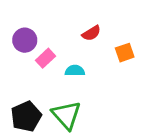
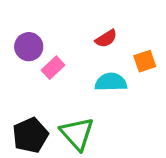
cyan semicircle: (75, 71) -> (111, 82), moved, size x1.4

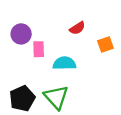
pink rectangle: (53, 68) -> (39, 49), turned -49
cyan semicircle: (111, 82) -> (64, 63), moved

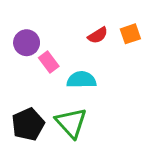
orange square: (105, 45) -> (130, 34), moved
pink rectangle: (39, 49) -> (49, 62), turned -35

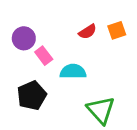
green triangle: (71, 123) -> (101, 110), moved
black pentagon: (28, 124) -> (32, 95), moved

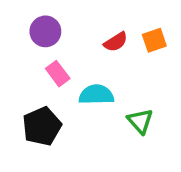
purple circle: (24, 38) -> (45, 31), moved
green triangle: (101, 110) -> (140, 121), moved, size x0.7

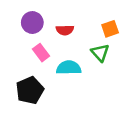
red semicircle: (116, 42) -> (65, 30), moved, turned 30
green triangle: (140, 121) -> (100, 53), moved

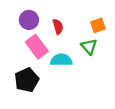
red semicircle: (65, 30) -> (58, 27), turned -104
pink rectangle: (41, 53) -> (37, 47), size x1.5

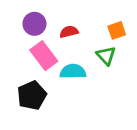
red semicircle: (58, 27) -> (69, 32), turned -88

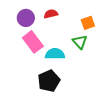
red semicircle: (69, 32) -> (51, 14), moved
black pentagon: (32, 95) -> (49, 81), moved

